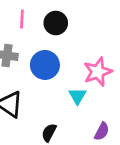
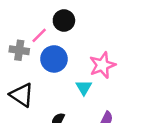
pink line: (22, 19) -> (39, 35), moved, turned 42

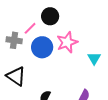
pink star: (102, 65) -> (67, 42), moved
cyan triangle: (84, 88) -> (94, 58), moved

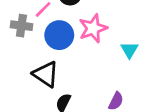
black triangle: (16, 76) -> (46, 74), moved

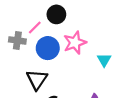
black triangle: (46, 74) -> (37, 80), turned 30

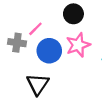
black circle: (56, 14) -> (73, 14), moved

